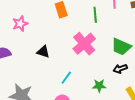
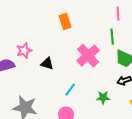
green line: (95, 15) -> (112, 37), moved
pink star: (20, 24) -> (24, 51), moved

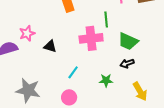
green line: (112, 37) -> (106, 19), moved
pink cross: (88, 56) -> (91, 38), turned 35

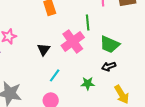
pink cross: (91, 38) -> (73, 41), turned -30
black triangle: (50, 46) -> (44, 49), moved, turned 48

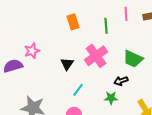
green line: (88, 22) -> (106, 26), moved
black arrow: (109, 66) -> (121, 81), moved

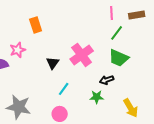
orange rectangle: (73, 22) -> (36, 25), moved
green line: (106, 26) -> (117, 33), moved, turned 42

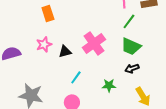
pink star: (18, 50) -> (44, 44), moved
black triangle: (53, 63) -> (65, 51), turned 40
black arrow: (107, 80) -> (132, 68), moved

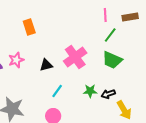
pink star: (44, 44) -> (16, 60), moved
black arrow: (132, 68) -> (108, 94), moved
green star: (109, 85) -> (90, 91), moved

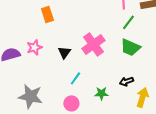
black triangle: (46, 65) -> (64, 52), turned -40
green star: (90, 91) -> (101, 93), moved
yellow arrow: (124, 110) -> (142, 97), turned -132

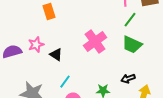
black triangle: (64, 52) -> (56, 55), moved, turned -32
cyan line: (75, 78) -> (65, 82), moved

